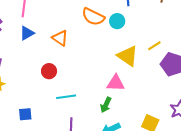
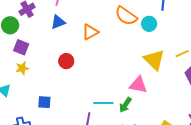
orange triangle: (60, 38) -> (90, 32), turned 48
red circle: (49, 71) -> (66, 61), moved
cyan line: (66, 97) -> (103, 103), moved

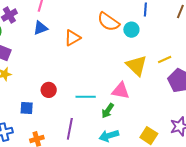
red circle: (66, 61) -> (49, 90), moved
cyan line: (103, 103) -> (86, 97), moved

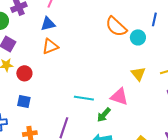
orange triangle: (72, 38) -> (50, 46), moved
yellow triangle: (137, 66) -> (138, 74), size x0.7
red circle: (49, 90) -> (24, 73), moved

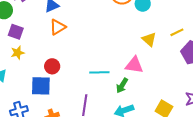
red circle: (24, 73) -> (52, 66), moved
blue square: (24, 102) -> (41, 86), size x1.5

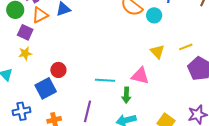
orange triangle: (58, 27) -> (40, 15), moved
blue square: (41, 86) -> (46, 88), turned -35
green arrow: (122, 86) -> (126, 95), turned -35

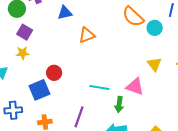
orange triangle: (40, 15) -> (87, 35), moved

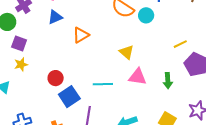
yellow triangle: (154, 64) -> (127, 52), moved
blue square: (39, 90) -> (69, 97), moved
green arrow: (119, 105) -> (168, 81), moved

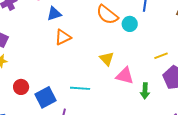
blue triangle: (55, 17) -> (54, 14), moved
pink triangle: (138, 77) -> (125, 76), moved
red circle: (56, 78) -> (21, 87), moved

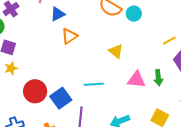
pink triangle: (125, 76) -> (136, 80), moved
red circle: (21, 87) -> (35, 91), size x1.5

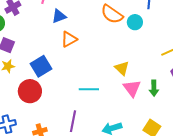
yellow triangle: (116, 51) -> (122, 68), moved
pink triangle: (136, 80) -> (132, 88), turned 42
blue square: (61, 98) -> (41, 66), moved

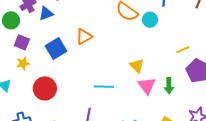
blue triangle: (59, 16) -> (46, 13), moved
blue square: (41, 66) -> (56, 48), moved

